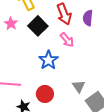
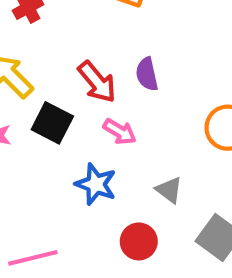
gray triangle: (79, 86) -> (169, 190), moved
red circle: (45, 94) -> (139, 241), moved

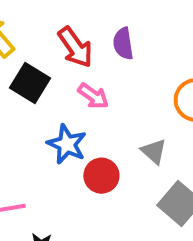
gray triangle: (169, 190) -> (154, 151), moved
red circle: (139, 241) -> (101, 176), moved

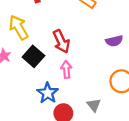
purple semicircle: (123, 44) -> (114, 41), moved, turned -105
pink arrow: (93, 96) -> (66, 69), turned -140

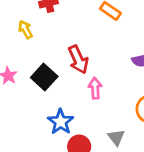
yellow arrow: (19, 27) -> (25, 29), moved, size x0.6
pink arrow: (66, 69) -> (95, 88), moved

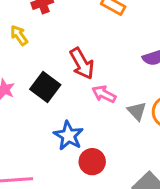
pink arrow: (95, 88) -> (104, 94), turned -54
gray triangle: (116, 137) -> (137, 111), moved

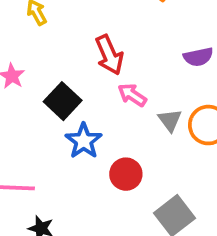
black square: (45, 87) -> (63, 101), moved
red circle: (92, 162) -> (126, 174), moved

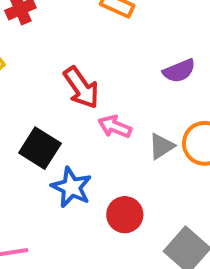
gray triangle: (170, 120) -> (162, 146), turned 45

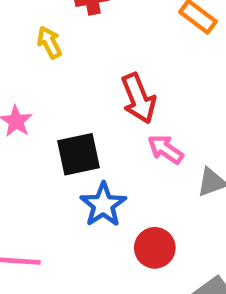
black square: (40, 148) -> (78, 154), turned 33

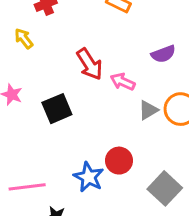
pink arrow: (166, 149) -> (123, 82), moved
blue star: (103, 205) -> (89, 177), moved

